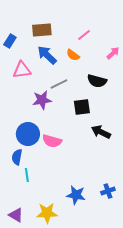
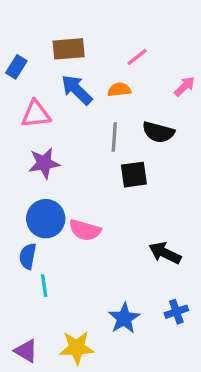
orange semicircle: (73, 55) -> (119, 90), turned 136
gray line: (59, 84) -> (114, 137), moved, turned -60
purple star: (42, 100) -> (44, 163), moved
black arrow: (101, 132) -> (165, 253), moved
blue star: (76, 195) -> (124, 318), turned 30

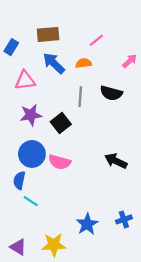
black square: (134, 175) -> (61, 123), moved, turned -30
black arrow: (165, 253) -> (116, 161), moved
cyan line: (44, 286) -> (31, 201), turned -49

